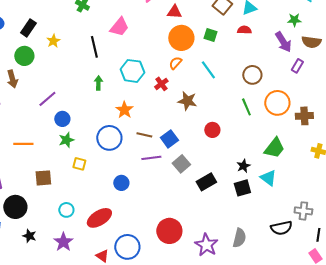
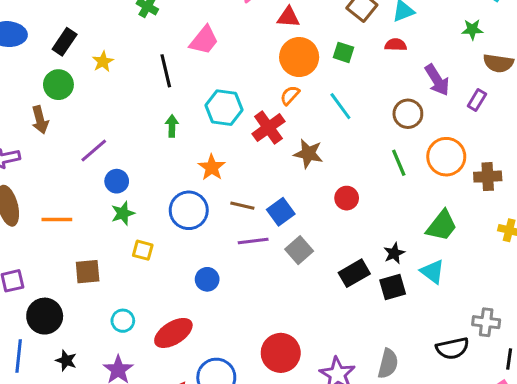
purple arrow: (283, 42) -> (437, 80), moved
red cross: (161, 84) -> (268, 128), size x1.5
black rectangle: (206, 182) -> (354, 273), moved

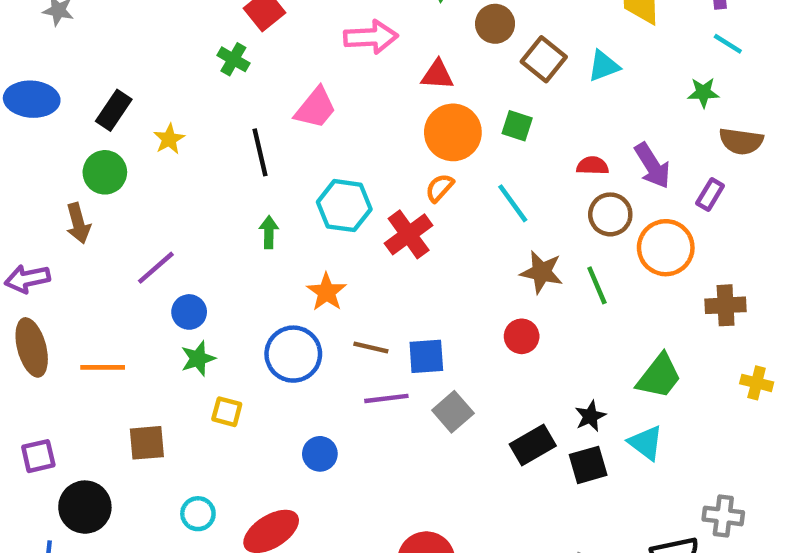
red semicircle: (396, 45) -> (593, 166), moved
brown star: (308, 154) -> (542, 272), moved
orange circle: (446, 157) -> (666, 248), moved
blue square: (281, 212) -> (426, 356), turned 32

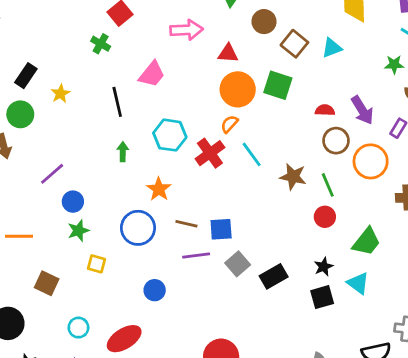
green square: (517, 126) -> (278, 85), size x1.5
cyan line: (513, 203) -> (252, 154), moved
red circle: (522, 336) -> (325, 217), moved
brown square: (147, 443) -> (47, 283), turned 30
black rectangle: (533, 445) -> (274, 276), moved

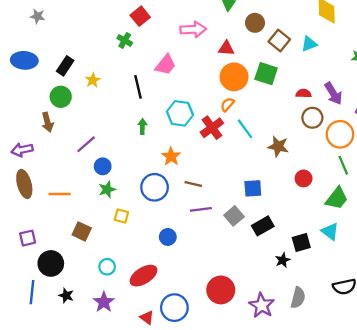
green line: (328, 185) -> (343, 165), moved
blue square: (221, 229) -> (253, 188), moved
black star: (324, 267) -> (283, 260), moved

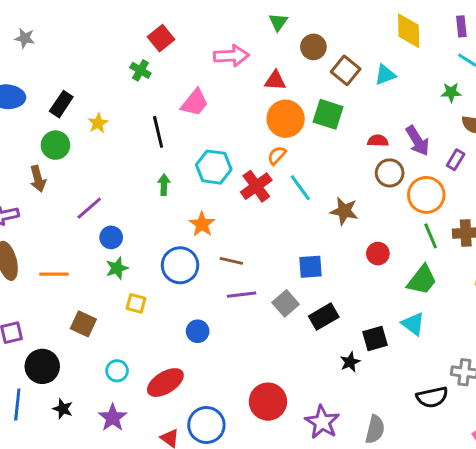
gray semicircle: (298, 298) -> (375, 429), moved

